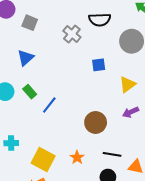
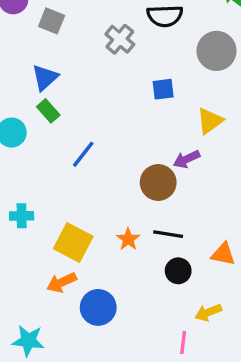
green rectangle: (30, 92) -> (48, 111), moved
purple arrow: (131, 112) -> (187, 159), moved
black line: (112, 154) -> (168, 234), moved

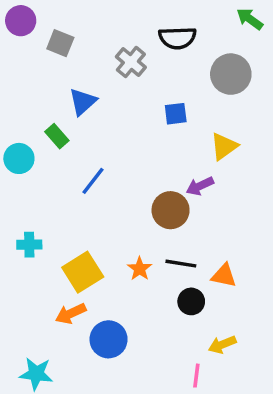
blue triangle: (45, 78) -> (83, 102), moved
yellow square: (73, 242) -> (83, 272), turned 30
orange triangle: (223, 254) -> (224, 276), moved

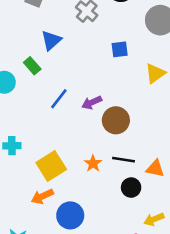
purple arrow: (200, 186) -> (92, 103), moved

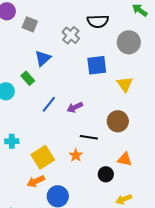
blue square: (120, 49) -> (97, 65), size x1.5
yellow triangle: (155, 73) -> (125, 84), turned -30
brown circle: (116, 120) -> (118, 121), moved
black line: (123, 160) -> (89, 137), moved

